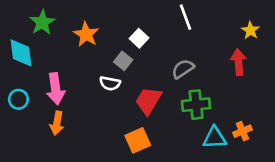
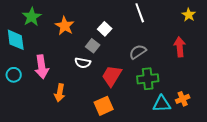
yellow star: (250, 30) -> (189, 15), moved
orange arrow: (57, 123) -> (60, 93), moved

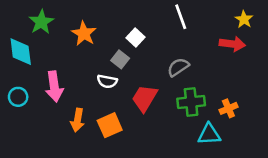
red arrow: (180, 47) -> (232, 44), moved, turned 102
orange cross: (183, 99) -> (228, 108), moved
orange square: (104, 106) -> (110, 125), moved

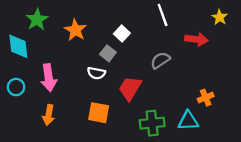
red arrow: (232, 44) -> (196, 39), moved
green cross: (191, 102) -> (152, 123), moved
orange arrow: (77, 120) -> (49, 115), moved
orange square: (110, 125) -> (99, 113), turned 35

